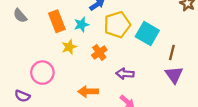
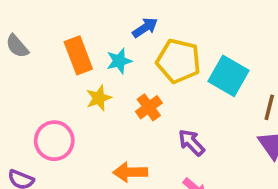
yellow pentagon: (117, 25) -> (178, 61), turned 30
purple arrow: (125, 74) -> (191, 143), turned 42

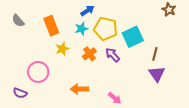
cyan star: (119, 61) -> (81, 29), moved
cyan square: (229, 76) -> (133, 37), turned 35
purple arrow: (191, 143) -> (113, 55), moved

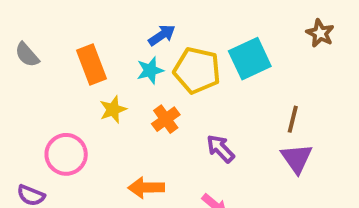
cyan square: (133, 37) -> (250, 59), moved
purple arrow: (113, 55) -> (220, 149), moved

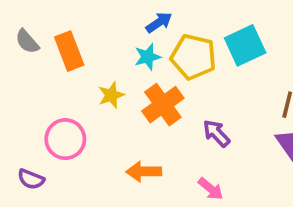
orange rectangle: (91, 64) -> (69, 51), moved
orange cross: (166, 119) -> (163, 105), size x1.5

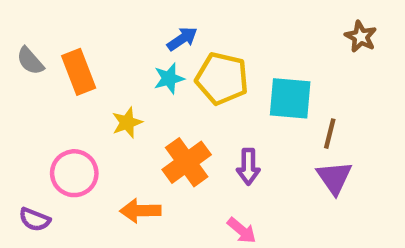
cyan square: (245, 45) -> (290, 98), moved, turned 30
orange cross: (163, 105) -> (187, 162), moved
purple arrow: (216, 133) -> (248, 167), turned -136
orange arrow: (144, 172) -> (140, 211), moved

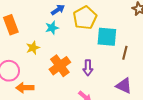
yellow pentagon: (222, 78) -> (85, 18), moved, turned 30
purple triangle: (334, 178) -> (124, 86), moved, turned -30
orange arrow: (140, 211) -> (25, 88), moved

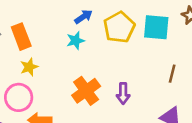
cyan square: (107, 37) -> (156, 27), moved
yellow star: (33, 48) -> (29, 67), moved

